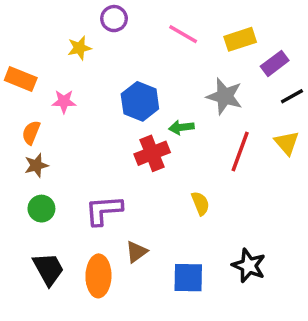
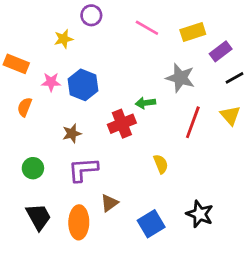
blue hexagon: (140, 101) -> (83, 85), moved
brown star: (36, 165) -> (72, 133), moved
blue square: (188, 278) -> (151, 224), turned -32

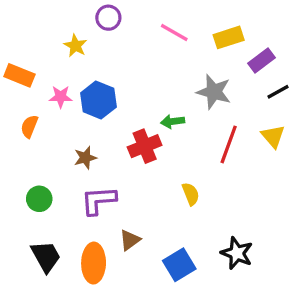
yellow star: (64, 39) -> (75, 46), turned -30

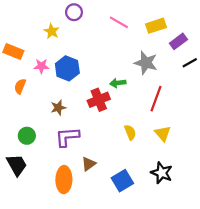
yellow triangle: (273, 136) -> (163, 134), moved
black trapezoid: (46, 256) -> (17, 165), moved

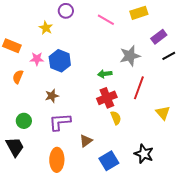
yellow rectangle: (156, 26) -> (139, 13), moved
gray star: (146, 63) -> (130, 56), turned -30
red cross: (99, 100) -> (107, 98), moved
yellow triangle: (163, 134) -> (163, 113), moved
brown triangle: (89, 164) -> (86, 141), moved

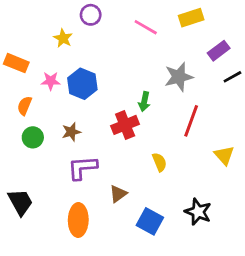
green arrow: (105, 74) -> (144, 102), turned -72
red cross: (107, 98) -> (125, 125), moved
green circle: (24, 121) -> (33, 137), moved
blue square: (109, 161) -> (150, 221), turned -30

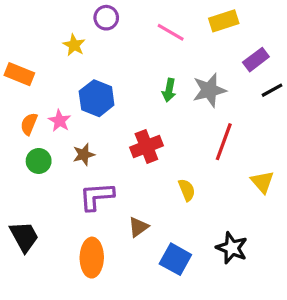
pink star: (51, 81) -> (60, 121), moved, turned 30
green arrow: (144, 102) -> (169, 90), moved

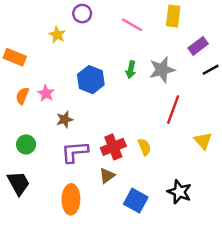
yellow rectangle: (224, 21) -> (173, 16), turned -65
blue hexagon: (97, 98) -> (91, 80), moved
red cross: (146, 146) -> (113, 147), moved
green circle: (39, 161) -> (26, 144), moved

